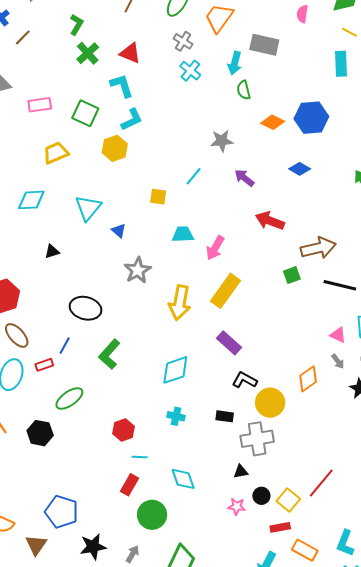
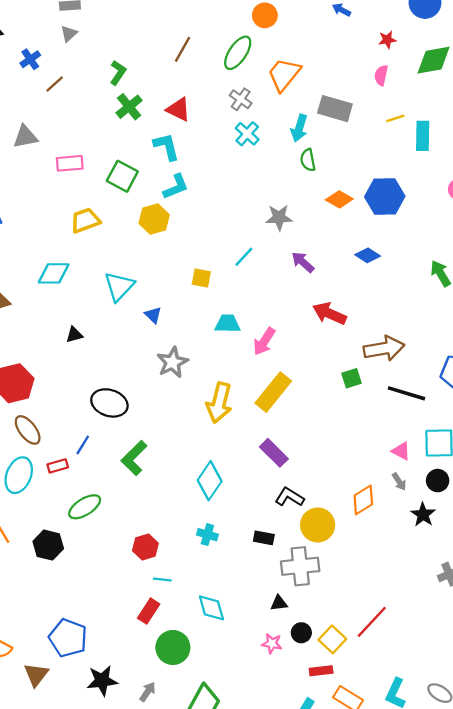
yellow line: (349, 32) -> (395, 118), moved, turned -49
cyan diamond: (175, 370) -> (210, 481), turned -40

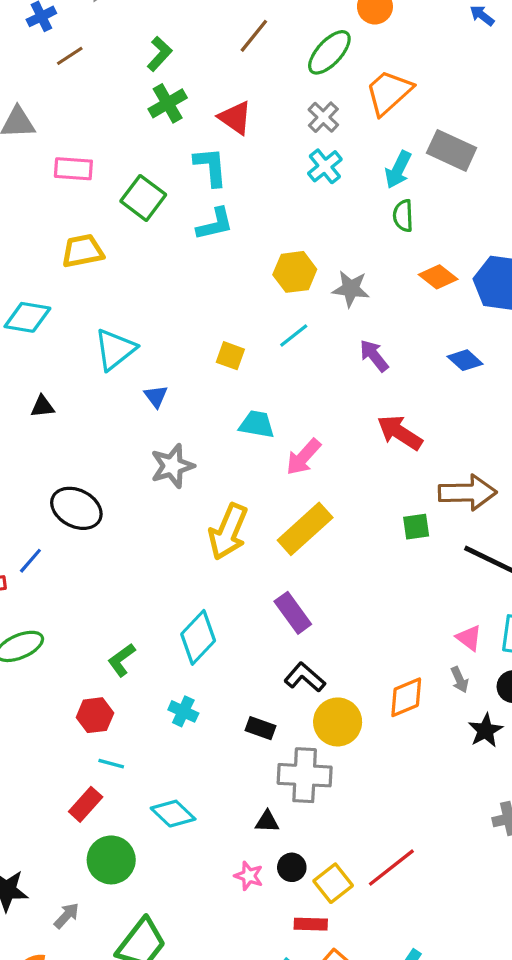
yellow hexagon: (154, 219) -> (295, 272), moved
green L-shape: (134, 458) -> (122, 660), moved, size x0.7
cyan diamond: (211, 608) -> (173, 814), turned -40

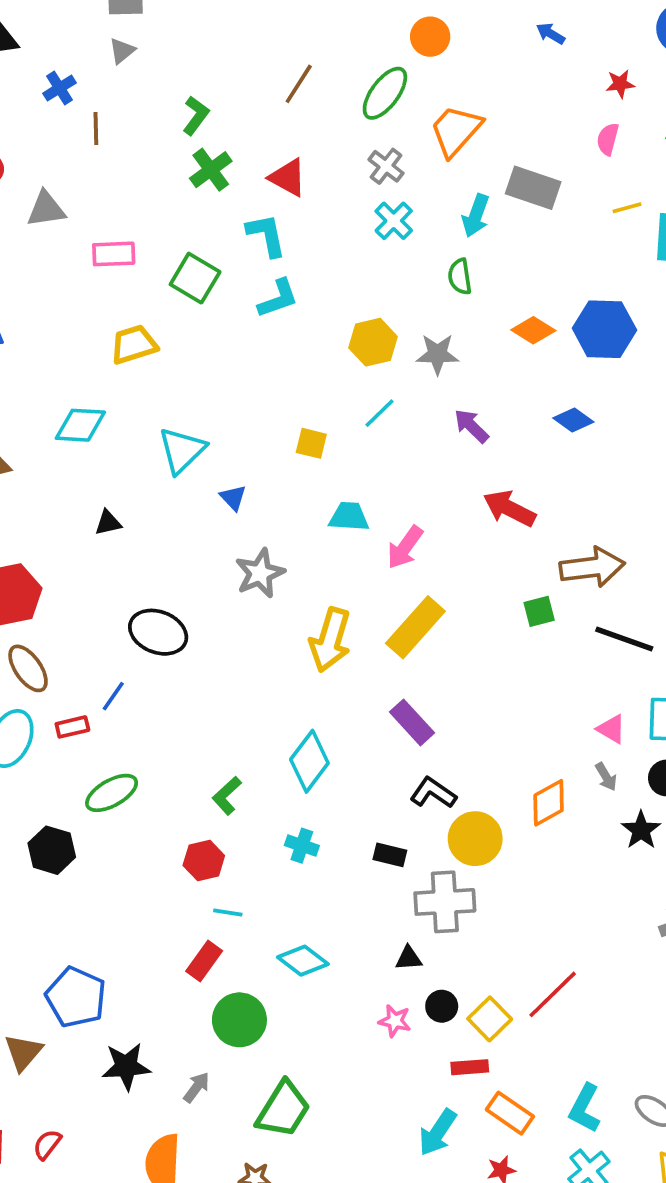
brown line: (70, 56) -> (96, 129), turned -52
green semicircle: (403, 216) -> (460, 277), moved

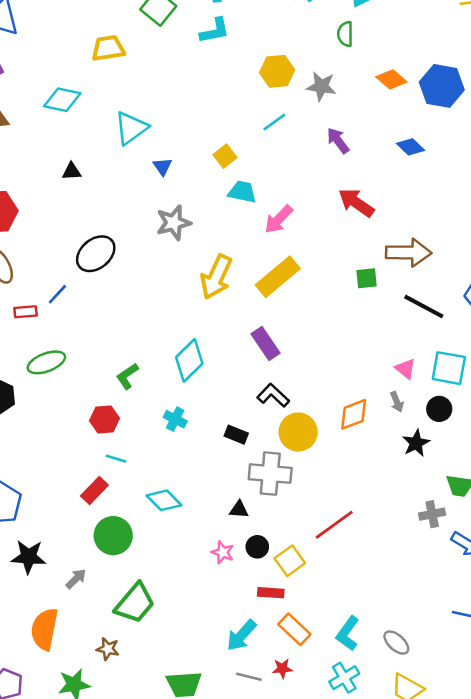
yellow square: (311, 443) -> (225, 156), moved, turned 30
black ellipse: (158, 632) -> (96, 254), turned -69
red line: (553, 994) -> (334, 525), moved

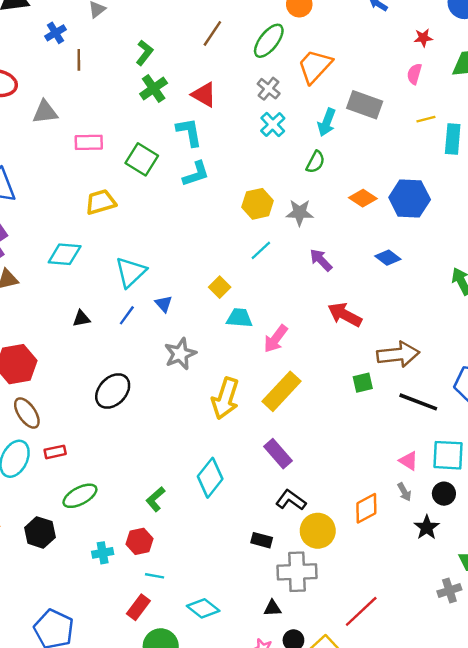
green semicircle: (345, 34) -> (315, 162), turned -145
blue line: (57, 294) -> (127, 315), moved
cyan cross: (175, 419) -> (103, 553), moved, turned -30

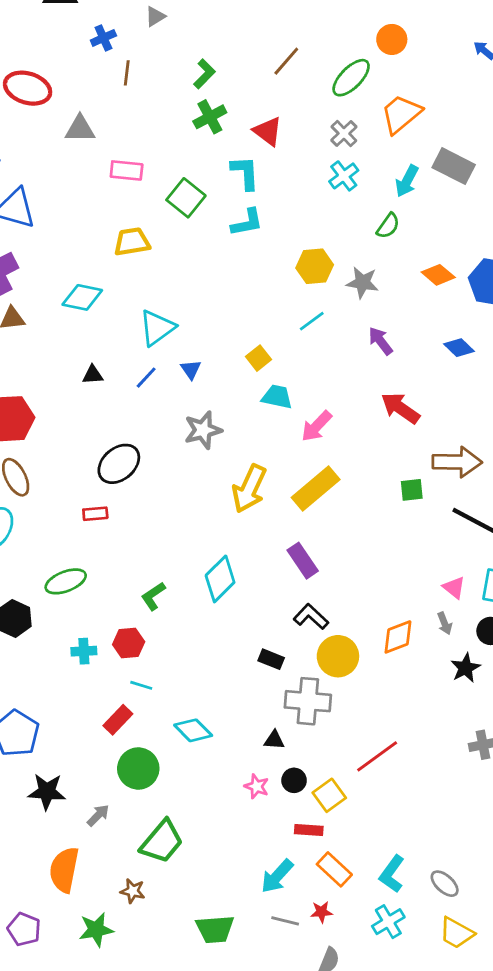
red rectangle: (55, 452) -> (95, 514), moved

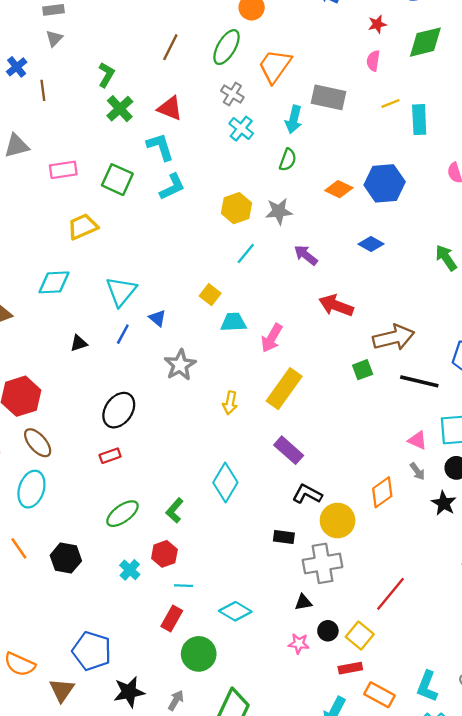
yellow arrow: (249, 489) -> (230, 403), size x0.6
green ellipse: (66, 581) -> (122, 514), moved
cyan cross: (84, 651) -> (130, 570), turned -30

